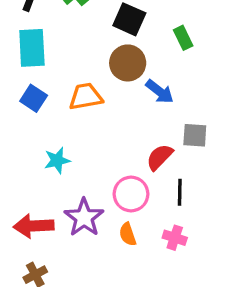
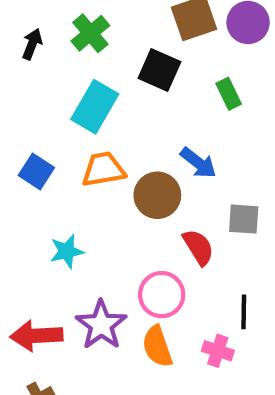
cyan rectangle: (32, 48) -> (95, 107), moved, turned 33
brown circle: (128, 63) -> (157, 195), moved
red semicircle: (160, 157) -> (198, 247), turned 104
black line: (180, 192) -> (244, 312), moved
orange semicircle: (128, 234) -> (157, 346), size x1.4

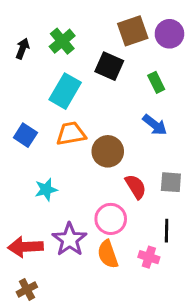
blue arrow: (198, 163) -> (155, 125), moved
gray square: (244, 219) -> (171, 182), moved

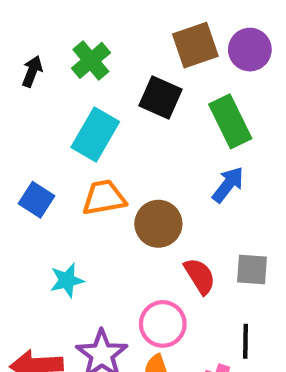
green rectangle: (156, 82) -> (230, 121), size x1.6
blue arrow: (155, 125) -> (228, 185), turned -90

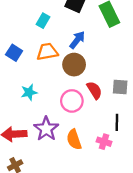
cyan rectangle: (95, 134) -> (43, 21), size x0.6
blue arrow: (228, 185) -> (77, 40), moved
pink circle: (163, 324) -> (72, 101), moved

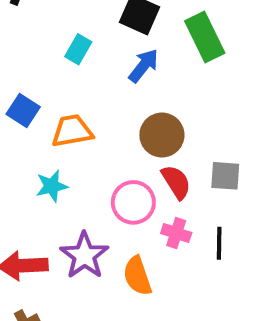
blue arrow: (77, 40) -> (144, 66), moved
orange trapezoid: (47, 52) -> (72, 131), moved
brown circle: (74, 65) -> (162, 135), moved
pink cross: (104, 142) -> (176, 233), moved

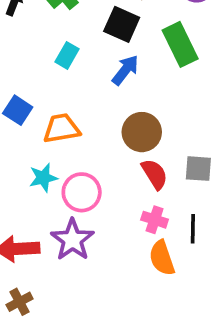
pink circle: (133, 202) -> (82, 192), moved
orange semicircle: (137, 276) -> (162, 258), moved

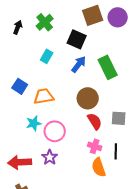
green rectangle: (180, 44) -> (108, 67), moved
purple star: (72, 240) -> (50, 157), size x0.7

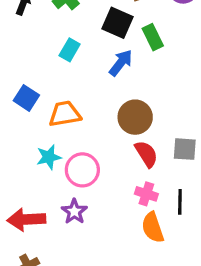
green rectangle: (108, 67) -> (153, 37), moved, size x0.7

